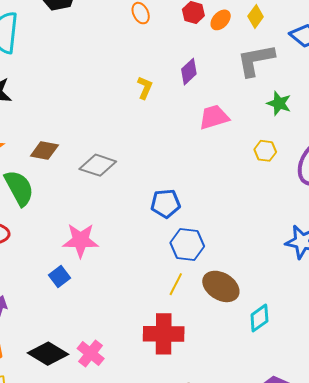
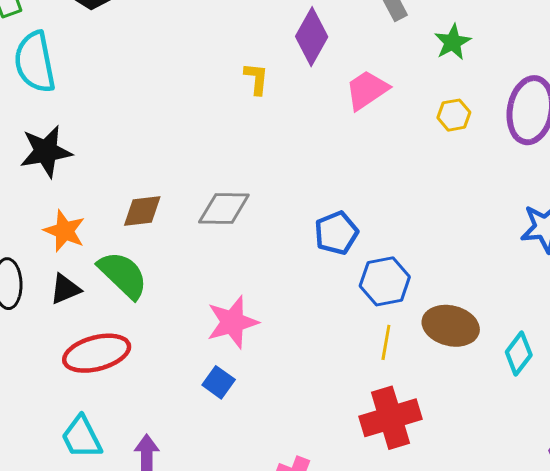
purple diamond: (189, 72) -> (312, 37), size x1.4
green star: (279, 103) -> (453, 42), turned -30

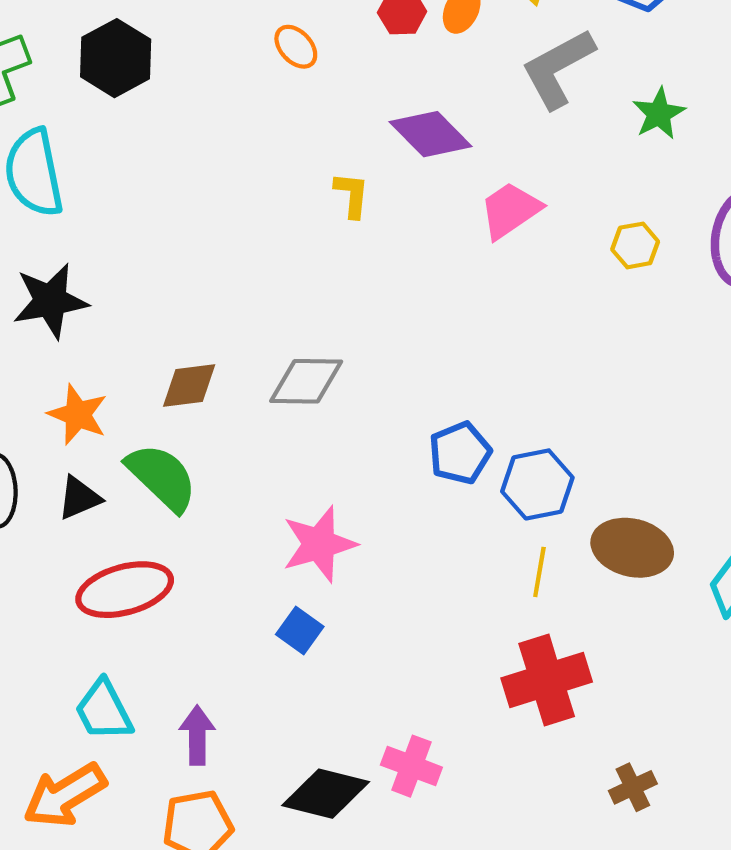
purple diamond: (312, 37) -> (431, 134), turned -74
green star: (453, 42) -> (659, 114), moved
blue pentagon: (336, 233) -> (460, 453), moved

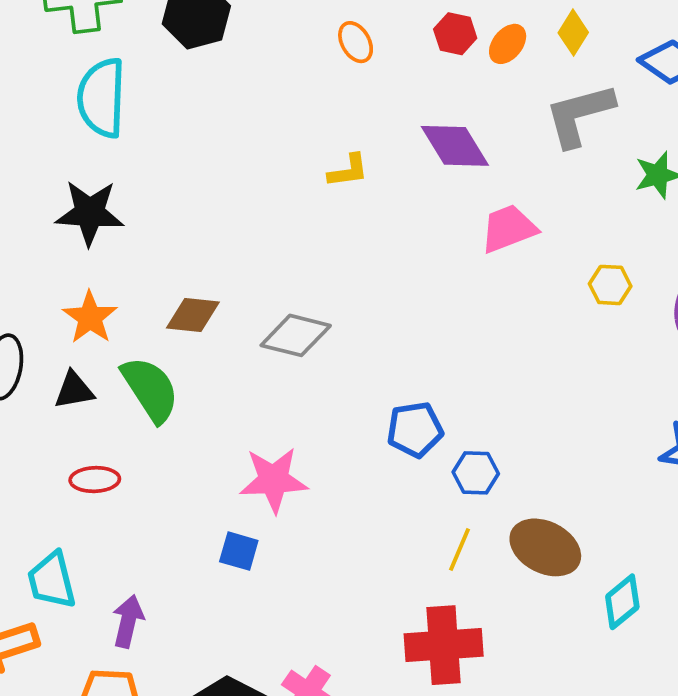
yellow L-shape: (352, 195) -> (348, 171), moved, turned 63
blue hexagon: (537, 484) -> (476, 473), size x0.7
red ellipse: (125, 590) -> (95, 480), size x0.6
blue square: (300, 630) -> (239, 551), turned -33

